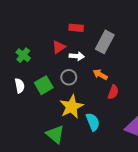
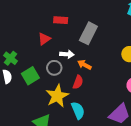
green cross: (23, 55) -> (11, 58), moved
white arrow: (77, 56) -> (67, 54), moved
red semicircle: (113, 92) -> (78, 82), moved

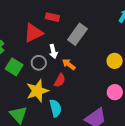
red triangle: (44, 39) -> (33, 33), size x1.5
white arrow: (67, 54) -> (53, 51), turned 64
green square: (30, 76) -> (14, 67), turned -36

